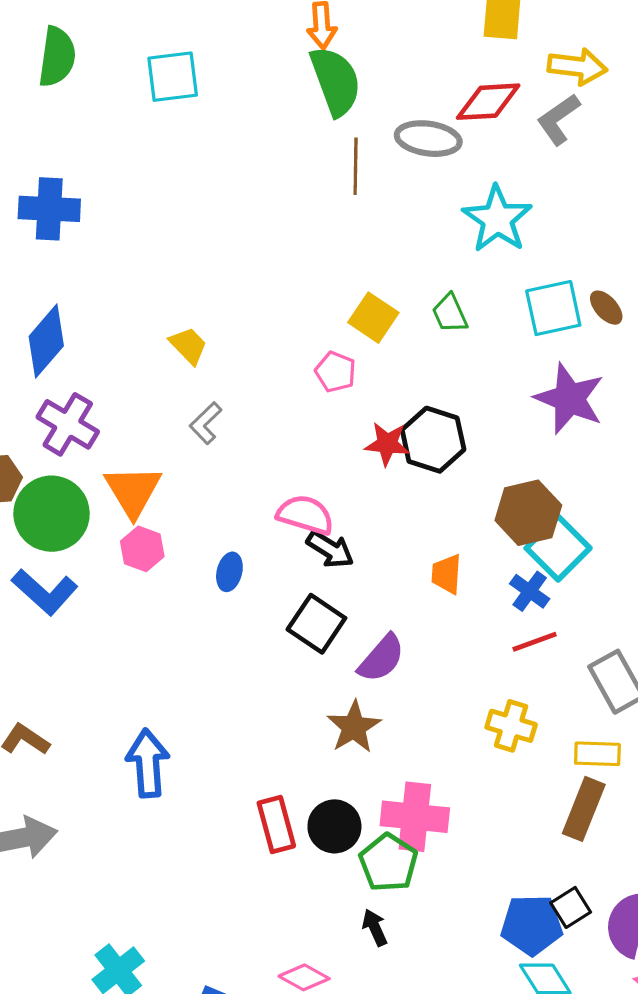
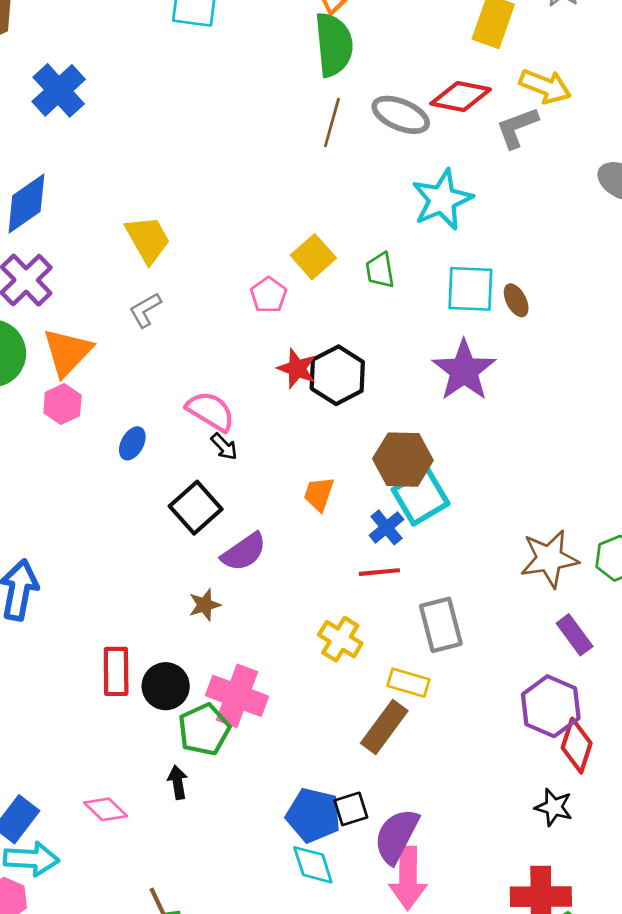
blue cross: (49, 209) -> (59, 90), turned 30
yellow trapezoid: (188, 346) -> (148, 239), size x1.4
black arrow: (330, 549) -> (224, 447), size x0.7
brown star: (354, 727) -> (205, 605), size x0.7

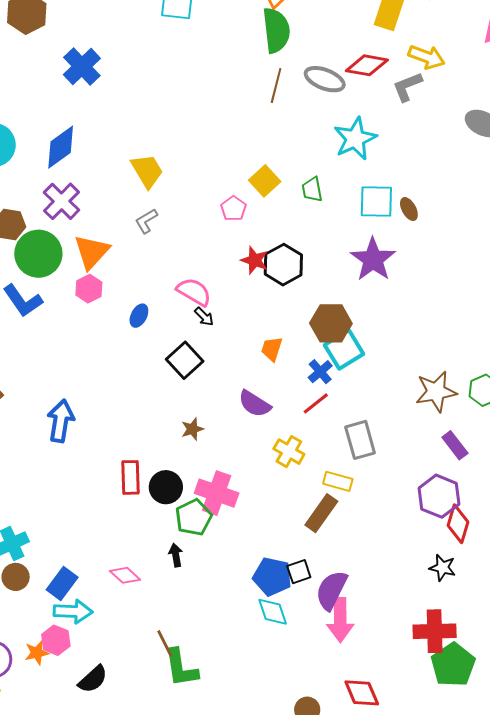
purple semicircle: (244, 552) -> (255, 404), moved, turned 68
red line: (379, 572) -> (316, 403), turned -32

